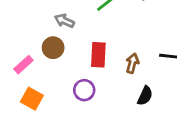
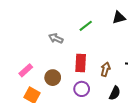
brown circle: (53, 48) -> (53, 78), moved
purple circle: (84, 90) -> (82, 89), moved

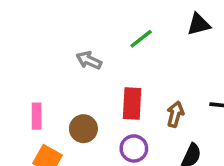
pink rectangle: (26, 70) -> (37, 116), turned -48

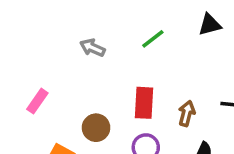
gray arrow: (89, 60) -> (92, 48), moved
pink rectangle: (37, 116) -> (37, 101), moved, turned 35

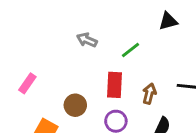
green line: (153, 39) -> (130, 50), moved
gray arrow: (92, 48) -> (87, 40), moved

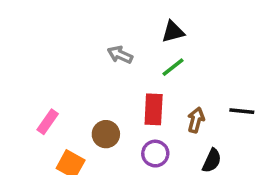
black triangle: (168, 21) -> (173, 32), moved
pink rectangle: (27, 83) -> (48, 122), moved

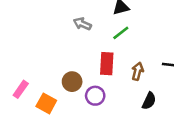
pink rectangle: (48, 122) -> (21, 89), moved
purple circle: (155, 154) -> (95, 96), moved

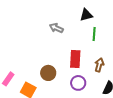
green line: (121, 33) -> (94, 34), moved, turned -48
purple circle: (95, 96) -> (78, 83), moved

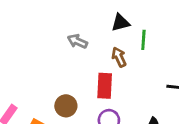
green line: (94, 34) -> (143, 40), moved
brown arrow: (99, 65) -> (119, 57), moved, turned -40

